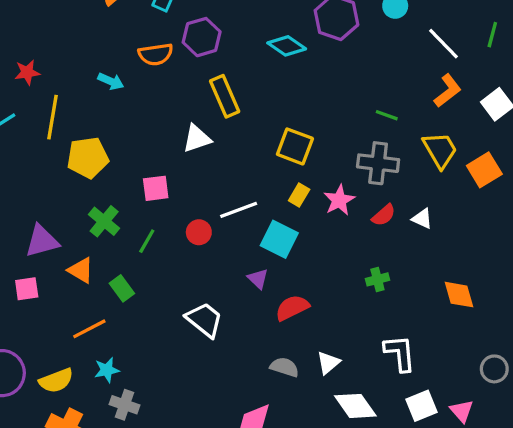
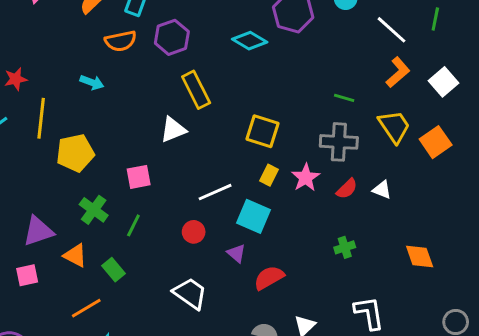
orange semicircle: (156, 54) -> (121, 41), moved
red circle: (199, 232) -> (194, 232), moved

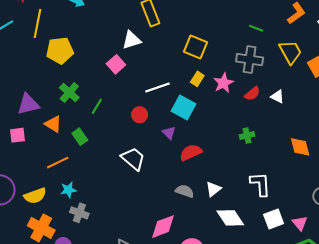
pink square: (139, 177) -> (116, 64), moved, turned -36

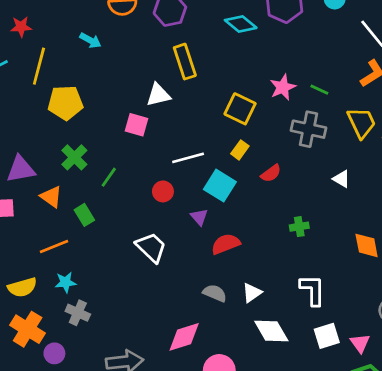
pink square: (116, 64) -> (136, 125), turned -36
pink star: (223, 83) -> (283, 87), moved
red semicircle: (252, 94) -> (271, 173), moved

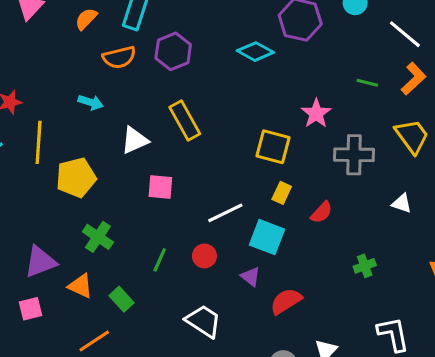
yellow rectangle: (185, 62) -> (185, 121), moved
green line: (319, 90) -> (367, 83), moved
white triangle: (158, 95) -> (135, 140), moved
green line: (109, 177) -> (160, 260), moved

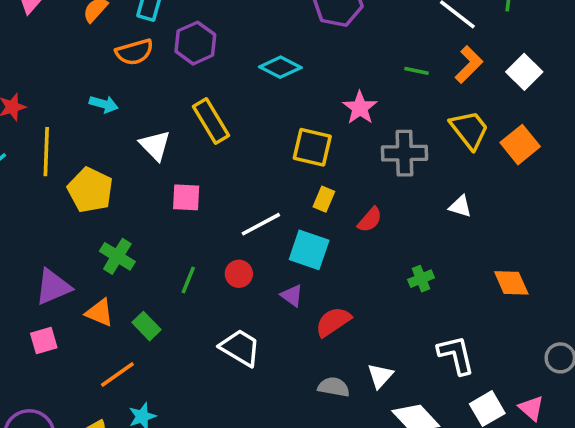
cyan diamond: (255, 52) -> (280, 67), moved
white triangle: (135, 140) -> (155, 145), turned -48
yellow pentagon: (76, 178) -> (90, 190), turned -30

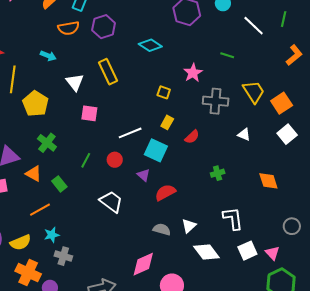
orange L-shape: (469, 64) -> (294, 55), moved
white square: (524, 72) -> (287, 134), moved
yellow square: (312, 147) -> (164, 92), size x0.6

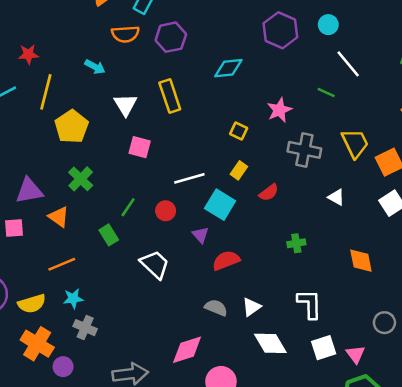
white line: (254, 26) -> (348, 64), moved
cyan diamond: (150, 45) -> (228, 68), turned -45
green rectangle: (59, 184) -> (109, 235), moved

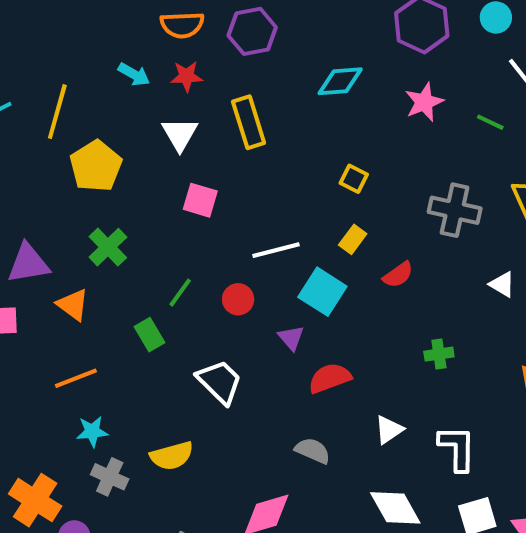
red star: (28, 54) -> (187, 76), moved
pink star: (279, 110) -> (424, 102), moved
yellow semicircle: (32, 304) -> (172, 456), moved
white triangle: (252, 307) -> (389, 430), moved

